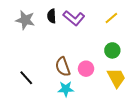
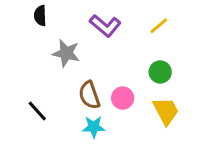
black semicircle: (52, 16) -> (40, 16), moved
gray star: (25, 20) -> (66, 53), moved

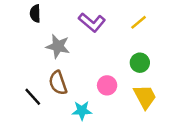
brown semicircle: (89, 95) -> (58, 83), moved

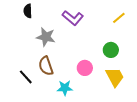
yellow line: (139, 22) -> (119, 18), moved

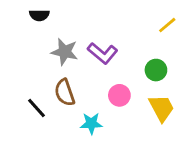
black semicircle: (28, 11) -> (39, 15), turned -88
purple L-shape: (73, 18) -> (103, 53), moved

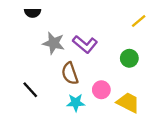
brown semicircle: (65, 93) -> (70, 73), moved
pink circle: (119, 95) -> (101, 90), moved
yellow trapezoid: (162, 108) -> (128, 103), moved, turned -35

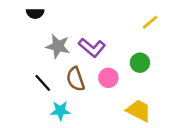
black line: (30, 90) -> (43, 83), moved
pink circle: (101, 90) -> (108, 78), moved
cyan star: (76, 103) -> (60, 111), moved

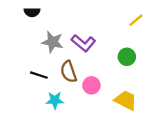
pink circle: (108, 78) -> (91, 85), moved
black line: (43, 83) -> (39, 75), turned -30

